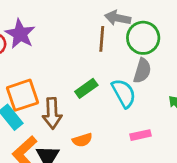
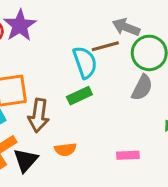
brown line: (102, 39) -> (105, 46), turned 60
cyan semicircle: (124, 93) -> (85, 62), moved

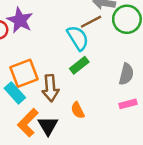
gray semicircle: (142, 88) -> (126, 74), moved
orange semicircle: (65, 149) -> (78, 110), turned 84

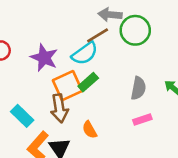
purple star: (20, 20) -> (44, 58), moved
cyan semicircle: (78, 38) -> (85, 53), turned 90
orange square: (24, 73) -> (67, 86), moved

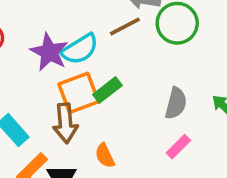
cyan semicircle: (85, 53) -> (80, 49), moved
pink rectangle: (142, 119) -> (178, 147), turned -30

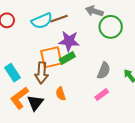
brown line: (125, 27) -> (59, 19), moved
cyan semicircle: (80, 49) -> (42, 21), moved
purple star: (49, 52) -> (69, 41), moved, turned -30

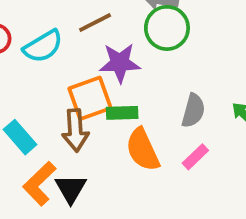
cyan semicircle: (42, 21) -> (43, 46), moved
green circle: (111, 27) -> (167, 28), moved
green rectangle: (67, 58) -> (122, 113), moved, turned 35
orange semicircle: (61, 94) -> (143, 150), moved, size x1.6

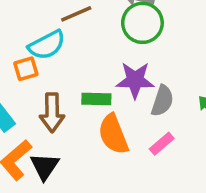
cyan semicircle: (43, 46) -> (47, 45), moved
purple star: (120, 63) -> (135, 80), moved
orange square: (90, 98) -> (26, 69), moved, size x0.6

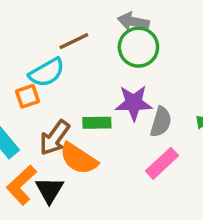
brown arrow: (52, 113) -> (55, 138), turned 39
orange semicircle: (113, 134) -> (79, 159), moved, turned -33
pink rectangle: (162, 144) -> (162, 163), size x1.4

